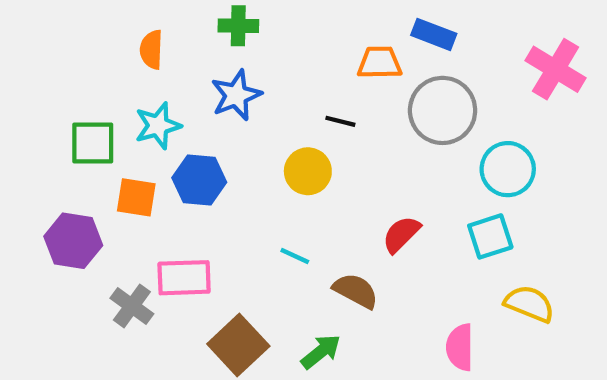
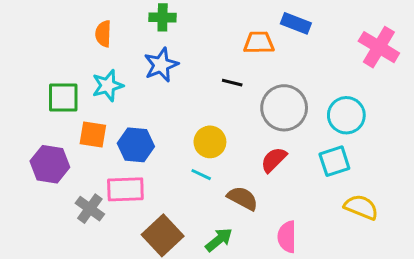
gray circle: (443, 110) -> (284, 108), moved
yellow circle: (308, 171) -> (210, 142), moved
blue hexagon: (199, 180) -> (136, 145), moved
pink semicircle: (460, 347) -> (287, 237), moved

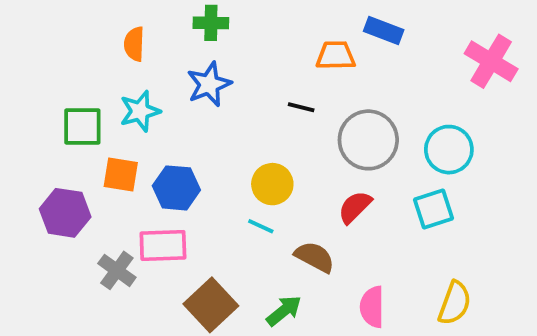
yellow semicircle: (361, 207) -> (455, 303), moved, turned 88

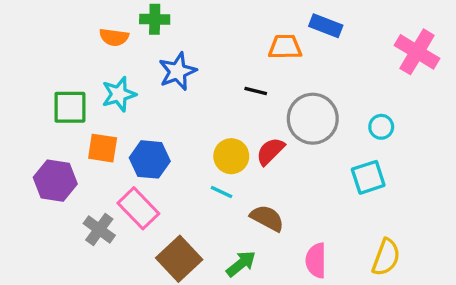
green cross: (211, 23) -> (155, 19), moved
orange semicircle: (134, 44) -> (114, 37), turned -84
cyan circle: (449, 150) -> (381, 127), size x0.6
red semicircle: (355, 207) -> (270, 151), moved
pink rectangle: (163, 245) -> (138, 208), turned 48

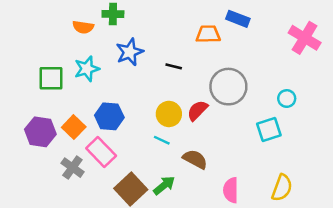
black line: (256, 91) -> (174, 66), moved
cyan circle: (381, 127) -> (287, 99), moved
orange square: (103, 148) -> (74, 127), moved, turned 35
green arrow: (241, 264) -> (164, 185), moved

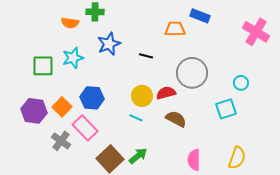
red semicircle: (197, 110) -> (166, 93), turned 30
brown semicircle: (195, 159) -> (176, 119), moved

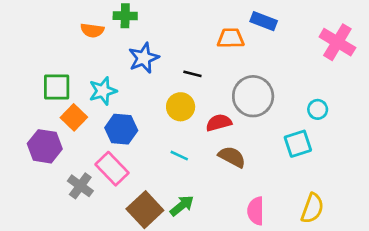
cyan star: (73, 58) -> (103, 91), moved
yellow circle: (142, 96) -> (181, 107), moved
orange square: (62, 107) -> (74, 117), moved

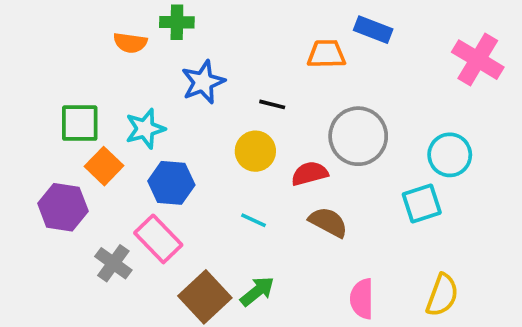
cyan circle: (318, 109) -> (450, 155), size x1.5

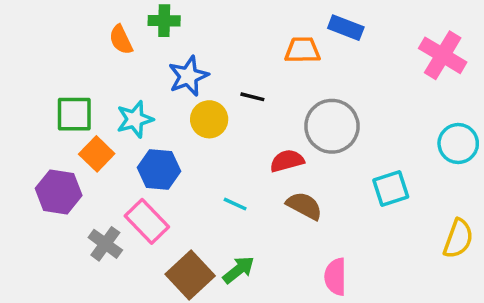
orange semicircle: (130, 43) -> (121, 40), turned 56
yellow circle: (255, 151) -> (209, 119), moved
cyan circle: (450, 155) -> (458, 144), moved
yellow semicircle: (442, 295) -> (458, 239), moved

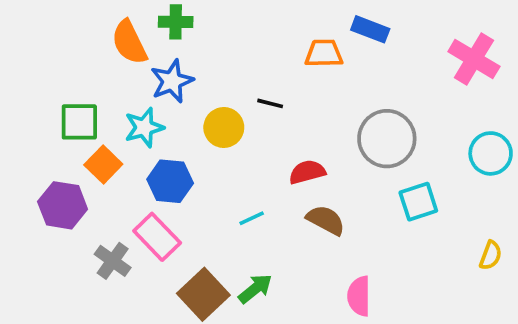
orange semicircle: (121, 40) -> (129, 42), size x1.4
blue star: (188, 76) -> (172, 81), moved
gray circle: (332, 126) -> (387, 139), moved
cyan line: (235, 204) -> (252, 218), turned -50
yellow semicircle: (458, 239) -> (491, 255), size x0.7

